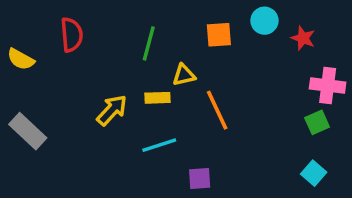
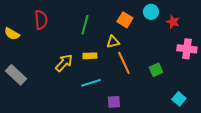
orange square: (219, 35) -> (125, 20), turned 35
yellow triangle: (184, 75) -> (113, 42), moved
green square: (317, 122) -> (156, 70), moved

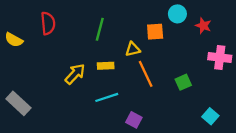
orange square: (125, 20) -> (155, 32), moved, turned -35
gray rectangle: (16, 75) -> (18, 103), moved
purple square: (114, 102) -> (134, 120), turned 32

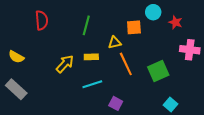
yellow semicircle: (14, 40) -> (16, 57), moved
green square: (183, 82) -> (158, 71), size x1.5
cyan square: (210, 116) -> (170, 104), moved

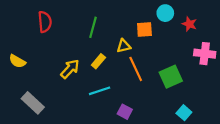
yellow rectangle: (91, 57) -> (98, 61), turned -48
gray rectangle: (16, 89) -> (33, 103), moved

